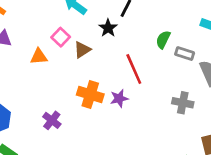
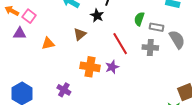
pink square: (61, 37) -> (29, 16), moved
gray cross: (183, 103) -> (150, 47), moved

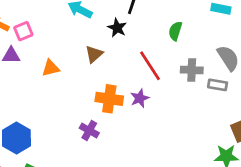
pink square: (29, 16) -> (23, 31), turned 32
gray rectangle: (157, 27) -> (218, 85), moved
purple cross: (64, 90) -> (89, 131), moved

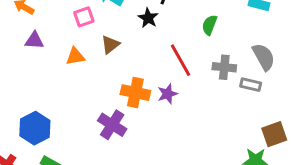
pink square: (23, 31) -> (84, 17), moved
brown triangle: (94, 54) -> (110, 44), moved
purple cross: (89, 131) -> (112, 125), size x1.4

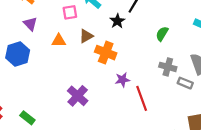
purple triangle: (34, 40) -> (30, 24), turned 32
red line: (180, 60) -> (142, 98), moved
orange cross: (135, 93) -> (106, 53), moved
blue hexagon: (35, 128) -> (18, 54), moved

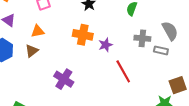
brown triangle: (86, 36) -> (32, 51), moved
purple star: (122, 80) -> (105, 45), moved

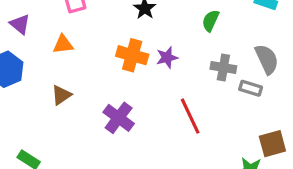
purple star: (105, 45) -> (167, 57), moved
brown triangle: (32, 51) -> (61, 95), moved
purple cross: (64, 79) -> (119, 118), moved

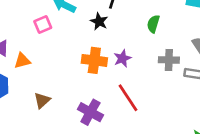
orange triangle: (63, 44) -> (22, 61), moved
red line: (190, 116) -> (128, 98), moved

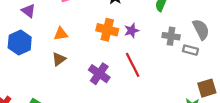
orange triangle: (22, 61) -> (61, 34), moved

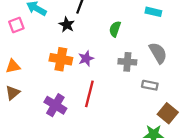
gray rectangle: (190, 50) -> (150, 85), moved
red line: (133, 65) -> (89, 94), turned 45
brown square: (207, 88) -> (168, 113), turned -30

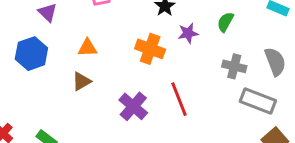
purple star: (86, 58) -> (188, 33), moved
gray rectangle: (150, 85) -> (258, 101), size x1.6
red line: (89, 94) -> (179, 99), turned -45

